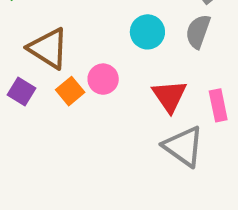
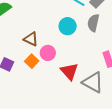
brown triangle: (48, 48) -> (31, 39), moved, size x0.7
red triangle: (169, 96) -> (69, 71), moved

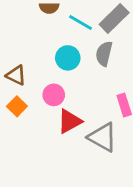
pink circle: (48, 53) -> (54, 95), moved
red triangle: (69, 71) -> (70, 121), turned 42

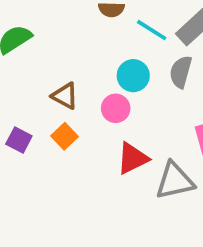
pink circle: (54, 95) -> (116, 108), moved
gray triangle: (103, 137) -> (175, 181), turned -44

